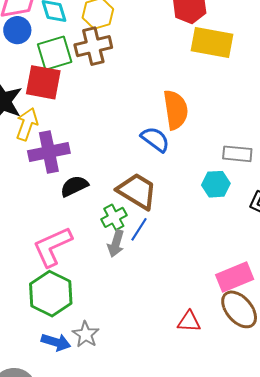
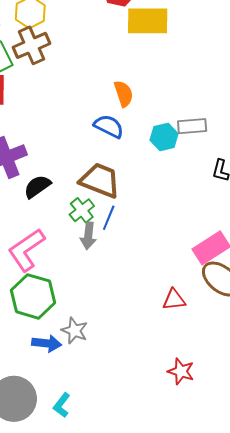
orange semicircle: (176, 110) -> (124, 94), size x0.7
cyan hexagon: (216, 184) -> (164, 137), moved

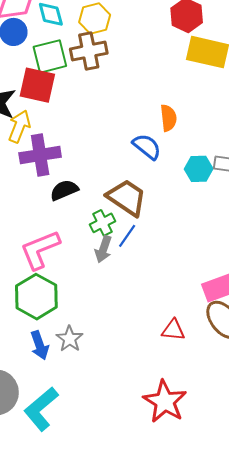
blue arrow: (47, 343) -> (40, 345), turned 52
red star: (181, 371) -> (165, 401), size x1.6
cyan L-shape: (62, 405) -> (41, 409), size x1.8

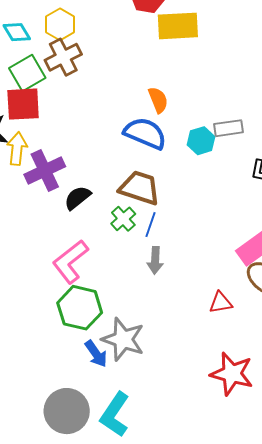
blue semicircle: (147, 147) -> (145, 133), size x1.4
gray arrow: (103, 249) -> (155, 260), moved
gray star: (70, 339) -> (123, 339), size x1.6

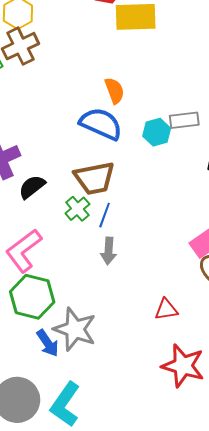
brown trapezoid: (140, 188) -> (94, 178), turned 150
red triangle: (221, 303) -> (166, 310), moved

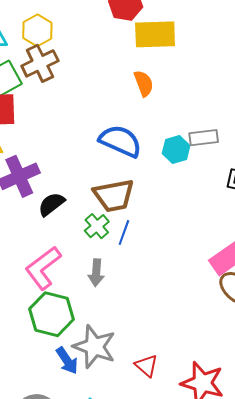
orange semicircle: (115, 91) -> (144, 83), moved
gray arrow: (109, 251) -> (96, 273), moved
red triangle: (166, 310) -> (146, 366), moved, turned 50

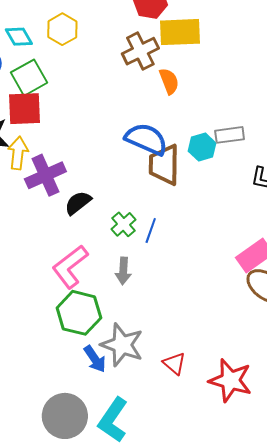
brown cross: (40, 63) -> (140, 51), moved
brown trapezoid: (114, 196) -> (164, 165), moved, turned 102

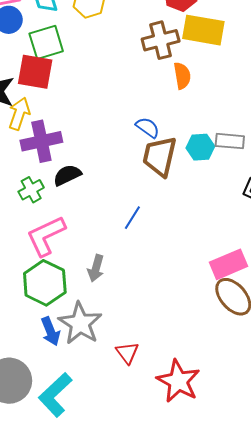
blue semicircle: (146, 139) -> (148, 127), size x0.6
green cross: (123, 224) -> (31, 190), moved
gray arrow: (123, 271) -> (96, 268), moved

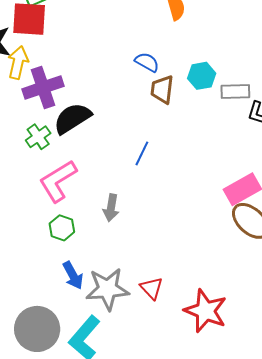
gray rectangle: (230, 141) -> (235, 91), moved
brown trapezoid: (160, 156) -> (162, 90), size x0.7
black semicircle: (67, 175) -> (72, 118), size x1.4
green hexagon: (45, 283) -> (62, 228), size x0.6
gray star: (80, 323) -> (107, 289), moved, turned -30

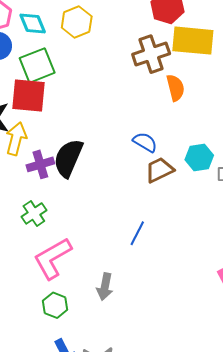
purple cross: (43, 88) -> (40, 164), size x0.7
brown trapezoid: (162, 90) -> (159, 170), turned 56
black semicircle: (72, 118) -> (68, 158), moved, turned -36

